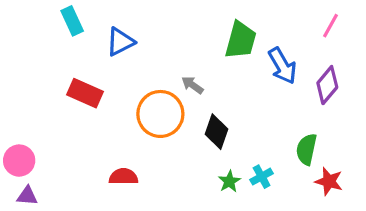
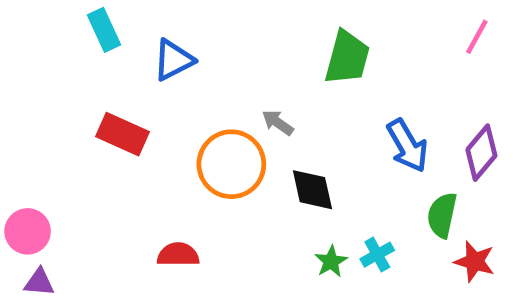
blue arrow: (282, 66) -> (407, 146), moved
purple diamond: (327, 85) -> (481, 153), moved
black diamond: (217, 132) -> (312, 190), turned -32

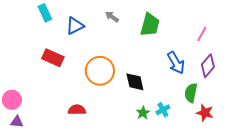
pink line: (477, 37) -> (202, 34), moved
gray arrow: (278, 123) -> (112, 17), moved

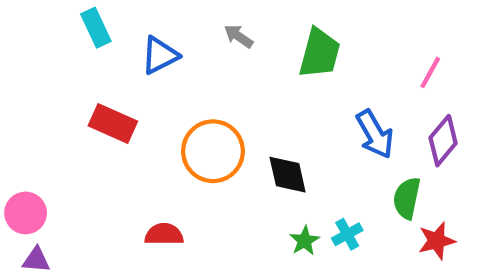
red star: (205, 113) -> (437, 241), turned -30

